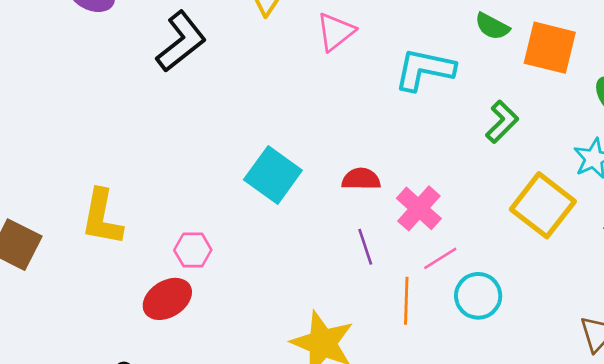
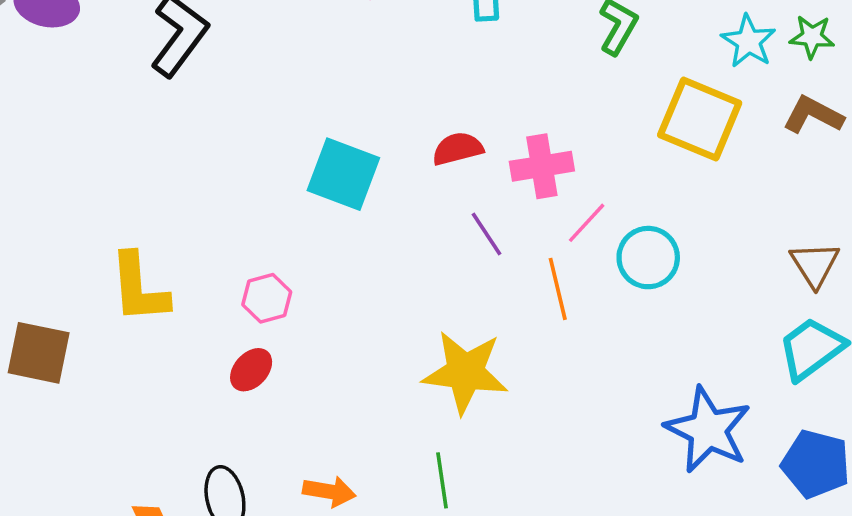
pink cross: (419, 208) -> (542, 166), turned -36
red ellipse: (167, 299) -> (251, 370), size x0.7

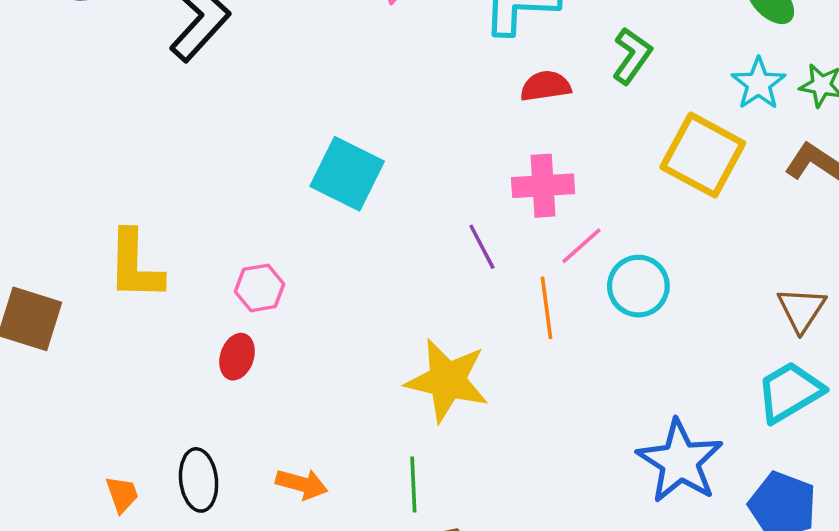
red semicircle: (458, 149) -> (546, 86), moved
red ellipse: (251, 370) -> (237, 357), turned -30

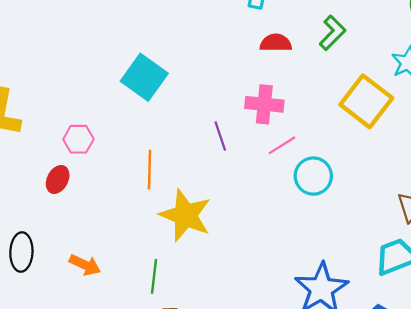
orange line: (546, 308) -> (150, 170), moved

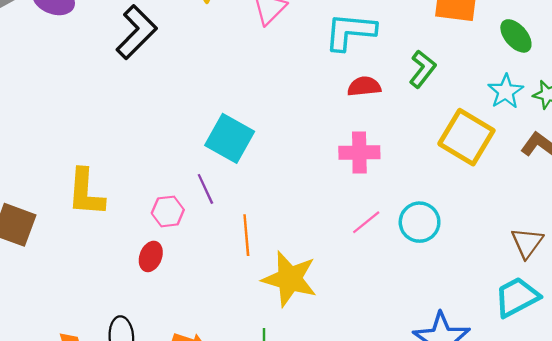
purple line: (220, 136) -> (205, 189), moved
pink line: (282, 145) -> (366, 222), moved

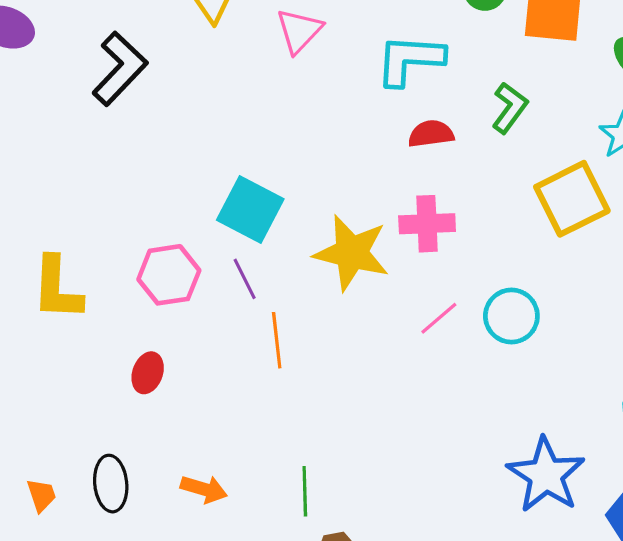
yellow square: (466, 137) -> (572, 199), turned 34
purple line: (205, 189) -> (245, 279), moved
pink hexagon: (168, 211) -> (169, 275), moved, size x1.4
yellow star: (290, 279) -> (352, 253), moved

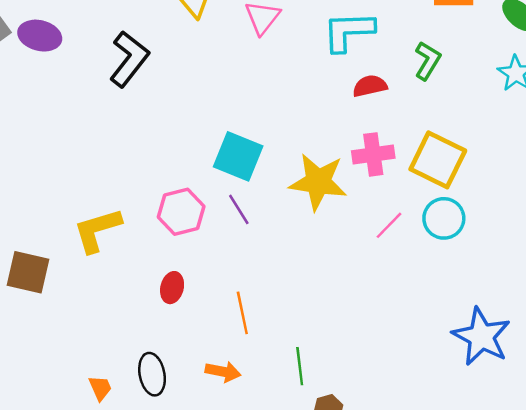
yellow square: (572, 199) -> (438, 160), moved, turned -32
yellow L-shape: (57, 288) -> (97, 230), turned 76
orange line: (277, 340) -> (242, 313), moved

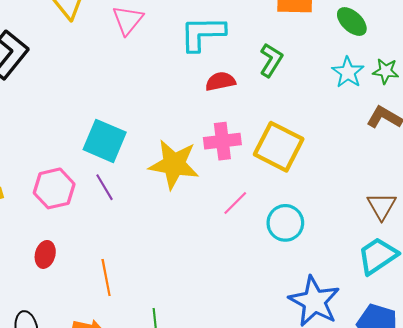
cyan circle: (444, 218) -> (285, 223), moved

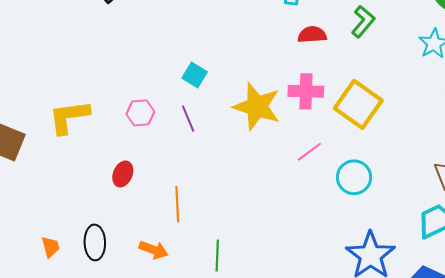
cyan square: (105, 141) -> (195, 75), size x0.6
pink hexagon: (54, 188) -> (140, 113), size x0.7

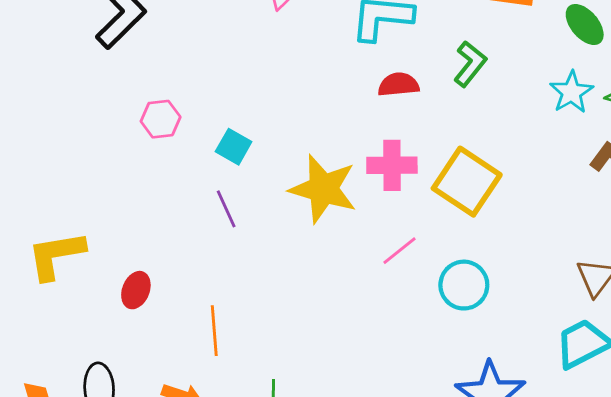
pink hexagon: (140, 113) -> (161, 119), moved
yellow L-shape: (69, 117) -> (56, 255), moved

